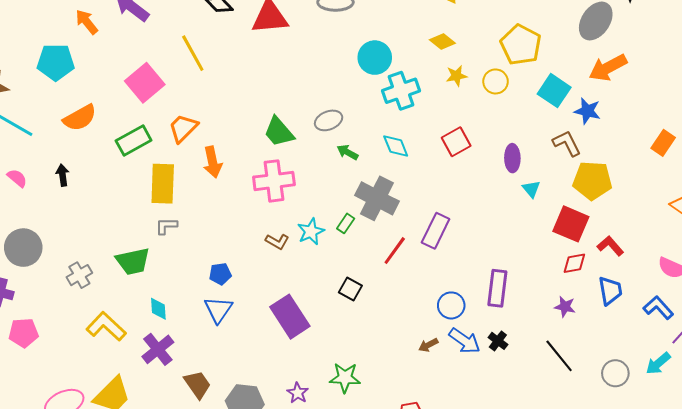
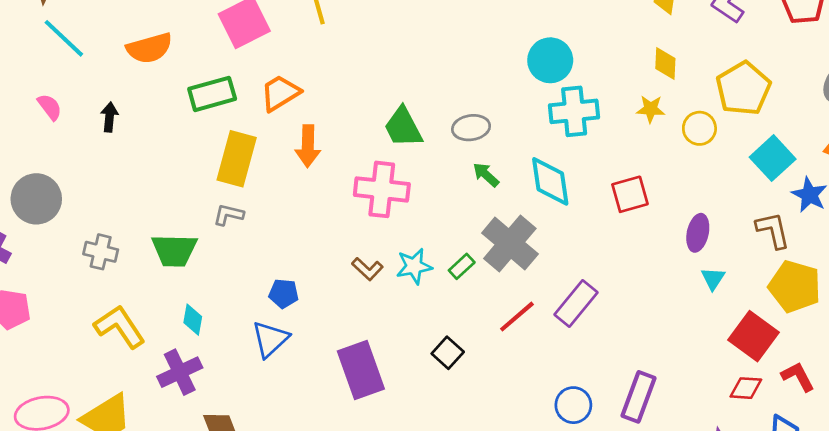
yellow diamond: (442, 42) -> (665, 63), moved, turned 40
cyan diamond: (396, 146) -> (550, 181), size x1.4
gray cross: (79, 275) -> (101, 252), turned 30

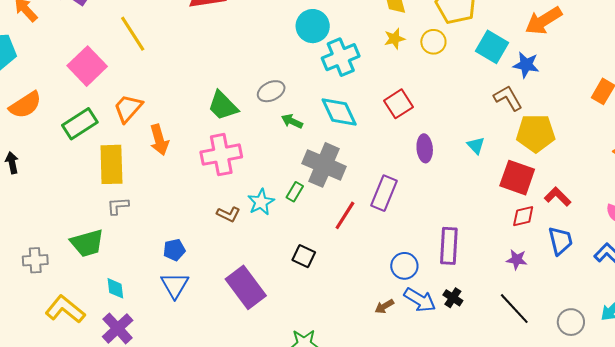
purple ellipse: (698, 233) -> (425, 148), moved

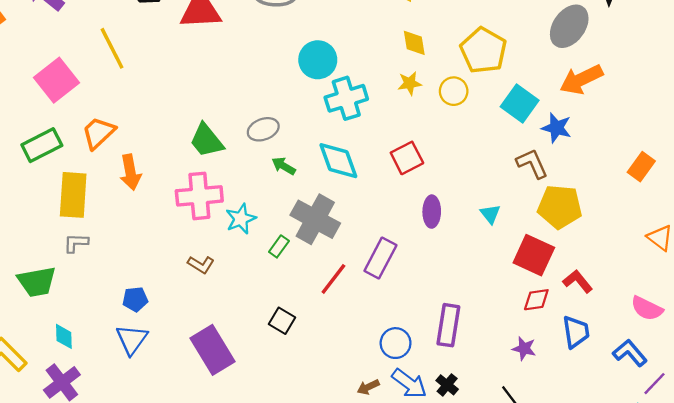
cyan star: (261, 202) -> (241, 219), moved

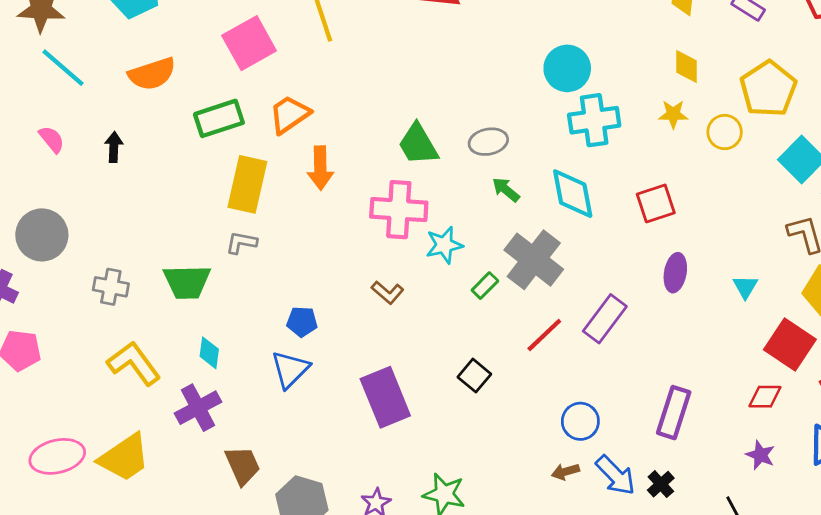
red diamond: (536, 300) -> (765, 397), moved
blue circle: (396, 343) -> (580, 421), moved

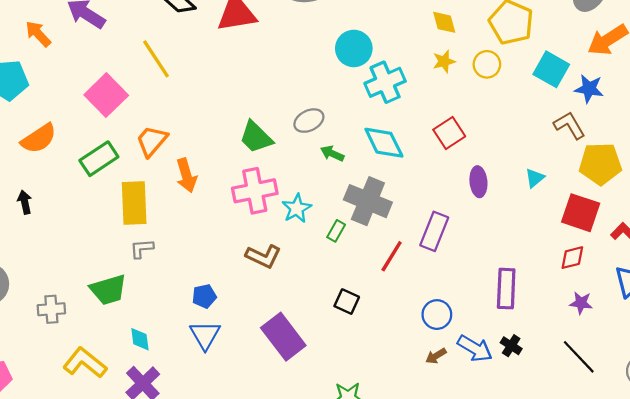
cyan triangle: (745, 287) -> (535, 178), turned 35
brown L-shape: (388, 292) -> (263, 256), size x1.4

